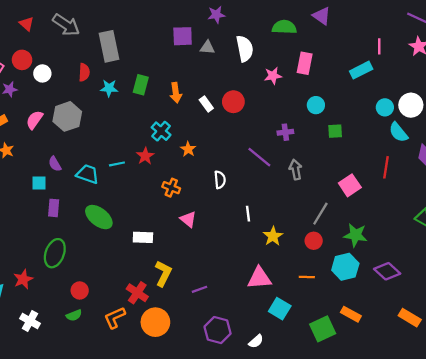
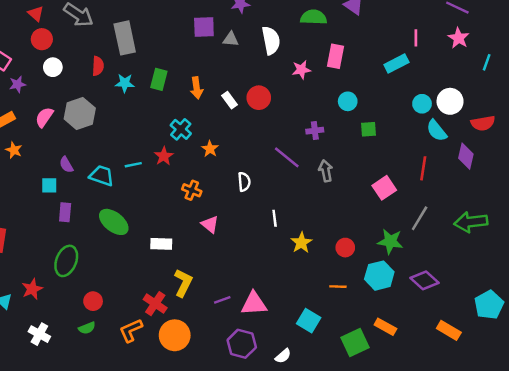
red circle: (22, 60) -> (42, 39), moved
gray line: (320, 214) -> (420, 218), moved
pink triangle: (259, 278) -> (254, 304), moved

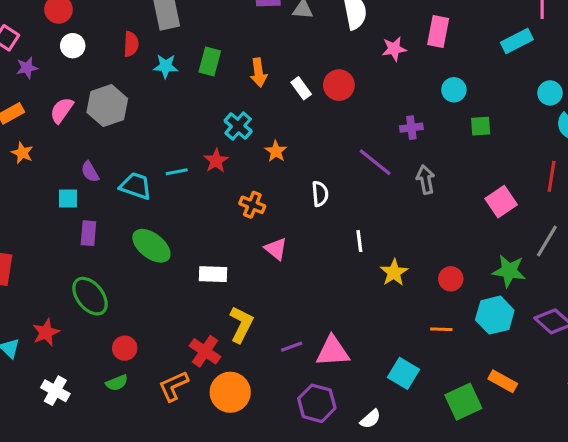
green ellipse: (66, 261) -> (90, 296), turned -60

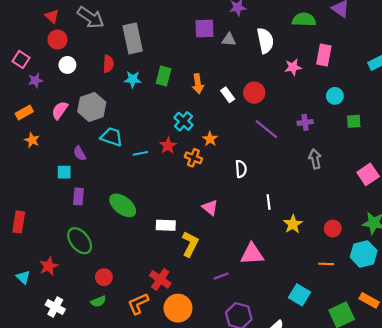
purple line: (375, 162) -> (266, 129), moved
cyan trapezoid: (136, 186) -> (112, 137), moved
orange cross: (252, 205) -> (193, 158), moved
yellow L-shape: (241, 325) -> (190, 244), moved
pink triangle: (333, 351) -> (252, 254), moved

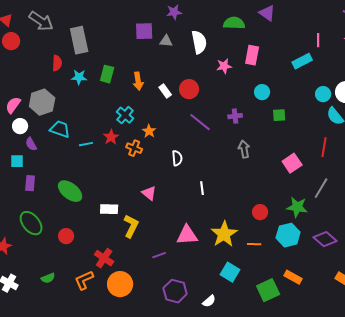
white circle: (67, 65) -> (20, 126), moved
yellow star: (293, 224) -> (224, 234), moved, size x1.5
red circle: (104, 277) -> (66, 236), moved

